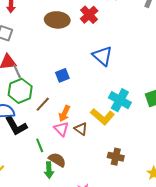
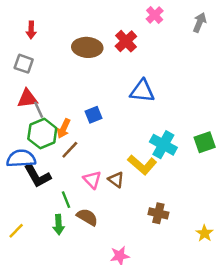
blue triangle: (102, 56) -> (142, 91), turned -35
orange arrow: (64, 113) -> (64, 129), moved
green arrow: (49, 170) -> (59, 225), moved

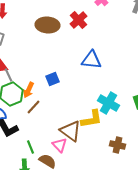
yellow L-shape: (142, 165) -> (92, 119), turned -50
pink triangle: (92, 180) -> (60, 145), moved
brown triangle: (116, 180) -> (70, 131), size x1.6
brown cross: (158, 213) -> (118, 145), moved

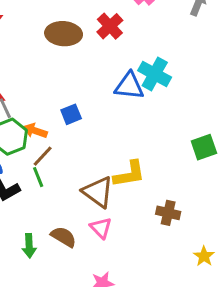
orange arrow: (28, 90) -> (35, 131), turned 84
cyan cross: (108, 103) -> (155, 74), moved
pink triangle: (60, 145) -> (101, 228), moved
green line: (30, 147) -> (38, 177), moved

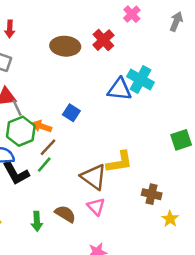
blue square: (71, 114) -> (71, 113), turned -35
green line: (38, 177) -> (44, 165), turned 63
yellow star: (204, 256) -> (170, 219), moved

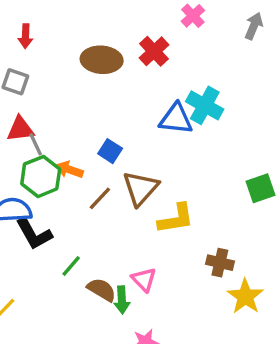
brown line: (48, 147) -> (100, 198), moved
green line: (44, 165) -> (71, 266), moved
brown triangle: (94, 177) -> (140, 188), moved, turned 36
yellow star: (170, 219) -> (245, 296), size x1.5
green arrow: (37, 221) -> (122, 300), moved

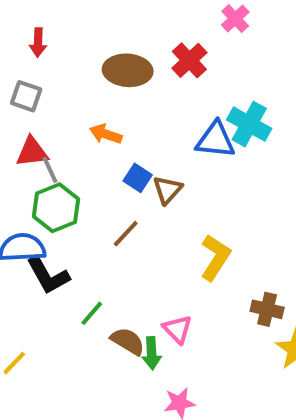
orange arrow: (69, 170) -> (106, 134), moved
brown triangle: (140, 188) -> (167, 190), moved, size x0.7
yellow L-shape: (176, 219) -> (215, 258), turned -48

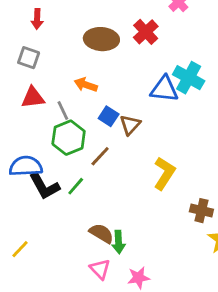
gray line: (50, 170) -> (63, 110), moved
green hexagon: (56, 208) -> (69, 138), moved
green line: (92, 313) -> (76, 186), moved
pink triangle: (177, 329) -> (100, 269), moved

